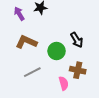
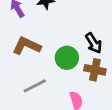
brown cross: (78, 70) -> (95, 70), moved

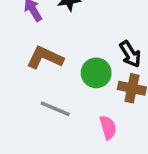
gray line: (35, 86) -> (55, 109), turned 50

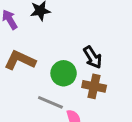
gray line: (55, 109) -> (50, 102), moved

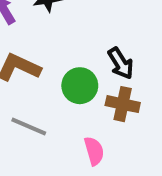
gray line: (50, 102) -> (29, 126), moved

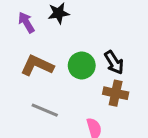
green circle: (80, 86) -> (82, 65), moved

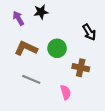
black arrow: (114, 62) -> (89, 32), moved

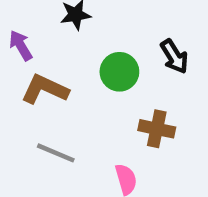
purple arrow: (18, 18) -> (21, 45), moved
green circle: (57, 48) -> (119, 72), moved

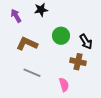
purple arrow: (21, 45) -> (16, 16), moved
black arrow: (174, 56) -> (86, 42), moved

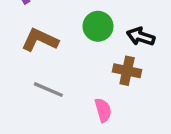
black arrow: (86, 42) -> (141, 37), turned 140

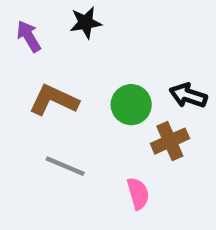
green circle: (98, 26) -> (131, 105), moved
brown cross: (127, 71) -> (170, 141), turned -36

